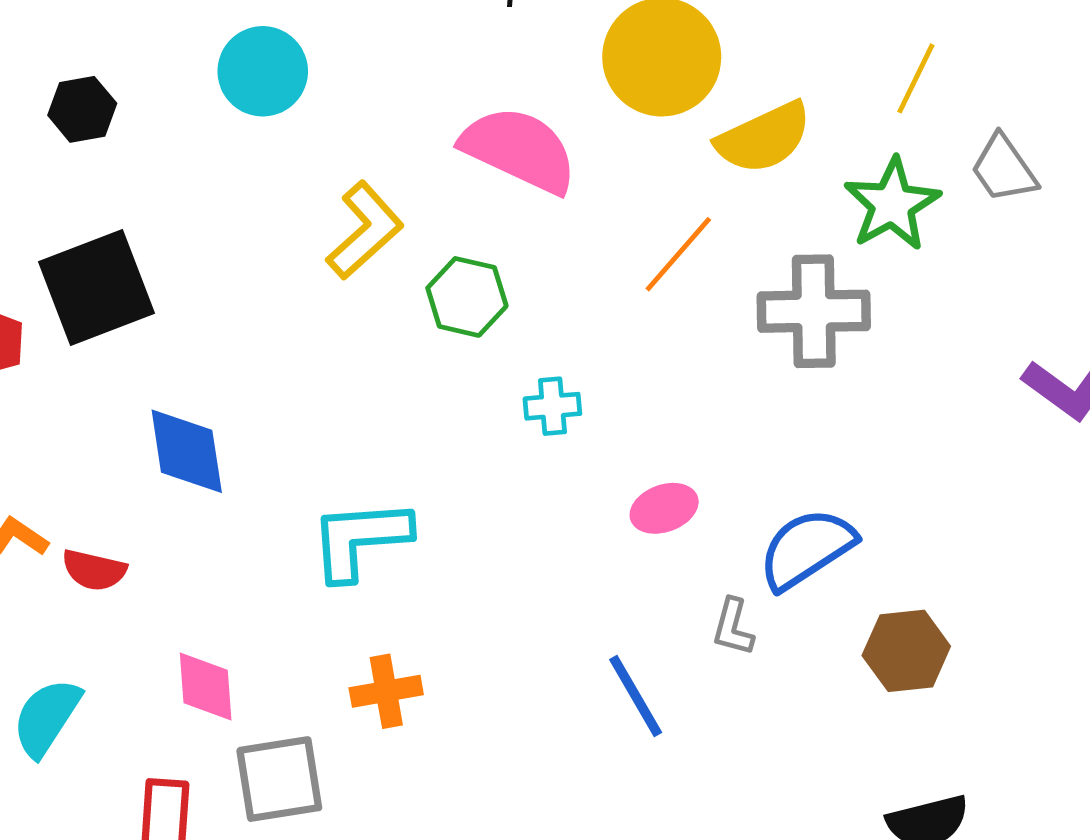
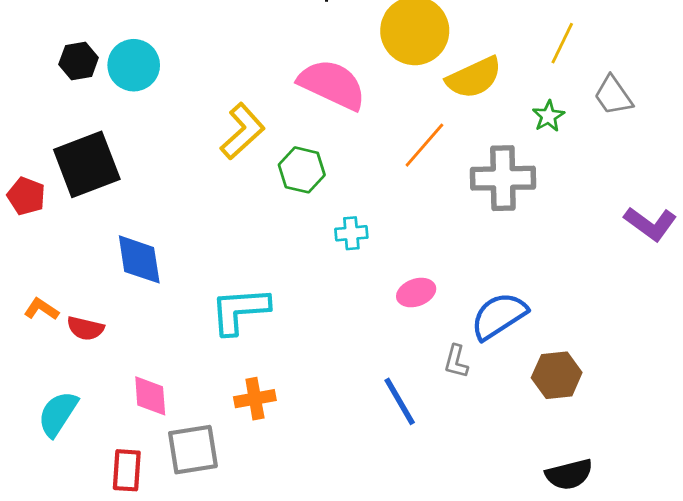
cyan circle: (263, 71) -> (134, 65), moved
green star: (892, 204) -> (548, 116), size x0.6

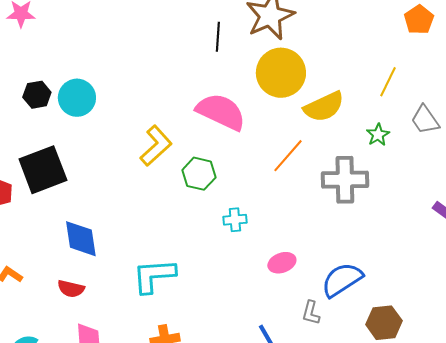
red semicircle: (85, 328) -> (71, 289), moved

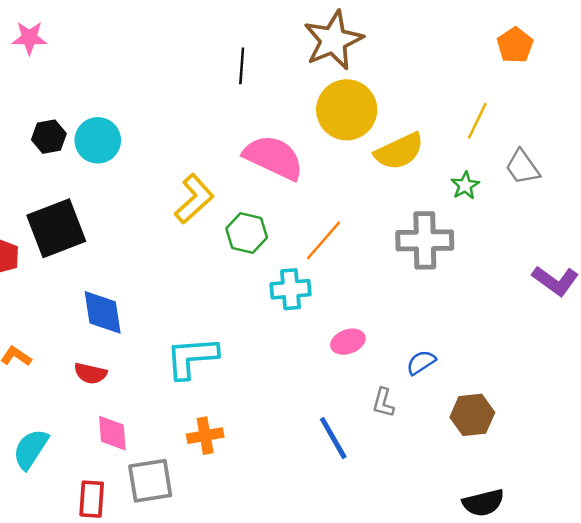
black line: (218, 37) -> (242, 66), moved
orange line: (288, 156) -> (323, 240), moved
cyan cross: (235, 220) -> (291, 289), size x1.4
blue semicircle: (342, 280) -> (421, 362), size x0.6

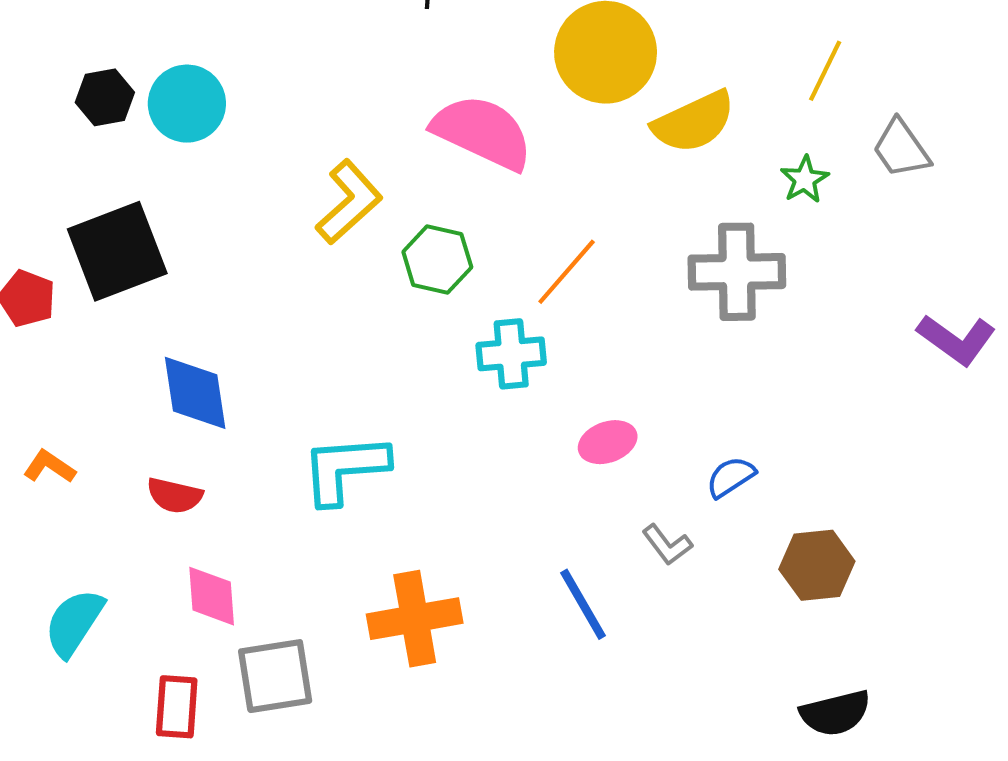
gray L-shape: (383, 403) -> (667, 545), turned -52
orange cross: (205, 436) -> (415, 619), moved, size x1.5

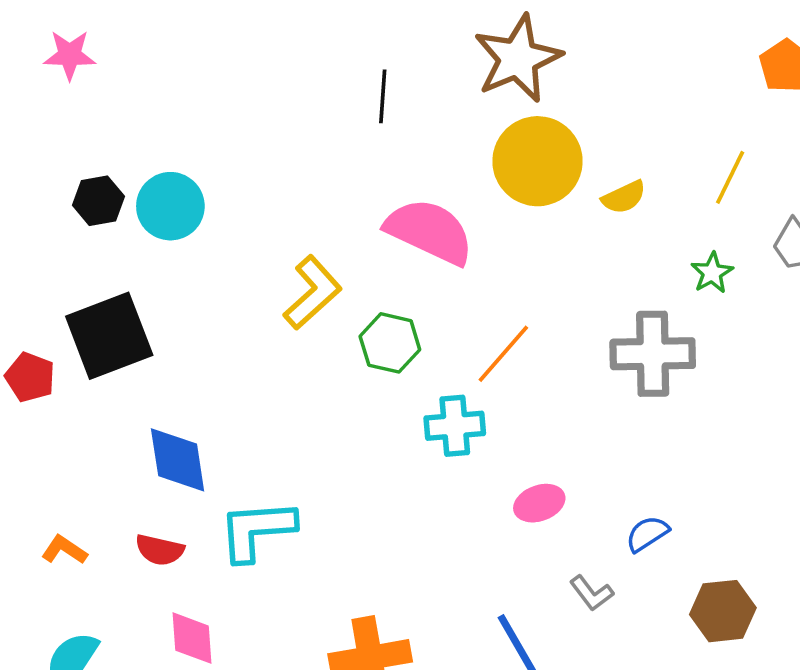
yellow semicircle: (694, 122) -> (624, 197), moved, size x0.6
orange L-shape: (49, 467) -> (64, 550), moved
cyan L-shape: (345, 469) -> (257, 530), moved

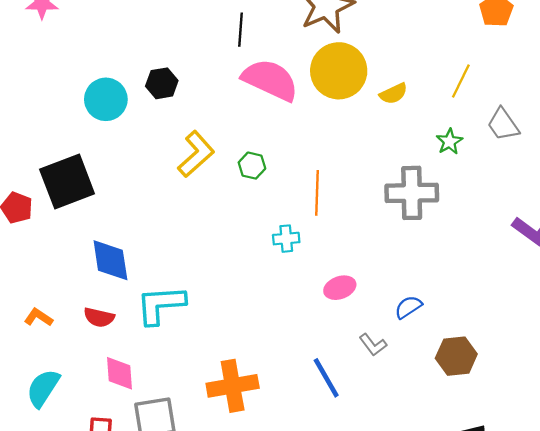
black hexagon: (98, 201) -> (162, 83), moved
pink semicircle: (430, 231) -> (270, 80), moved
green hexagon: (390, 343) -> (252, 166), moved, size x0.7
orange line: (503, 354) -> (317, 193), turned -39
cyan cross: (455, 426) -> (286, 239), size x0.7

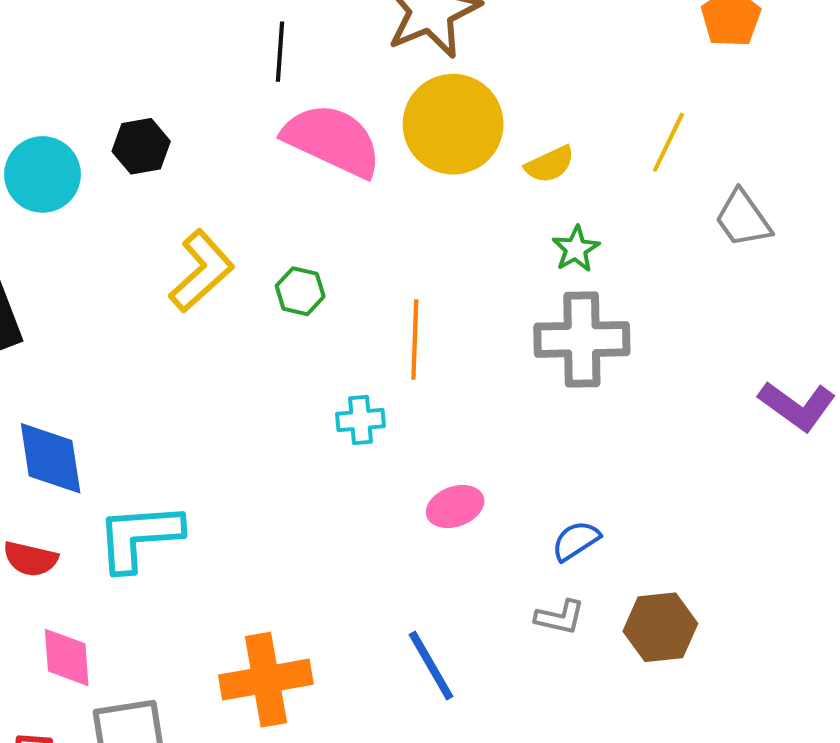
green star: (449, 142) -> (576, 249), moved
gray L-shape: (373, 345) -> (560, 617), moved, turned -40

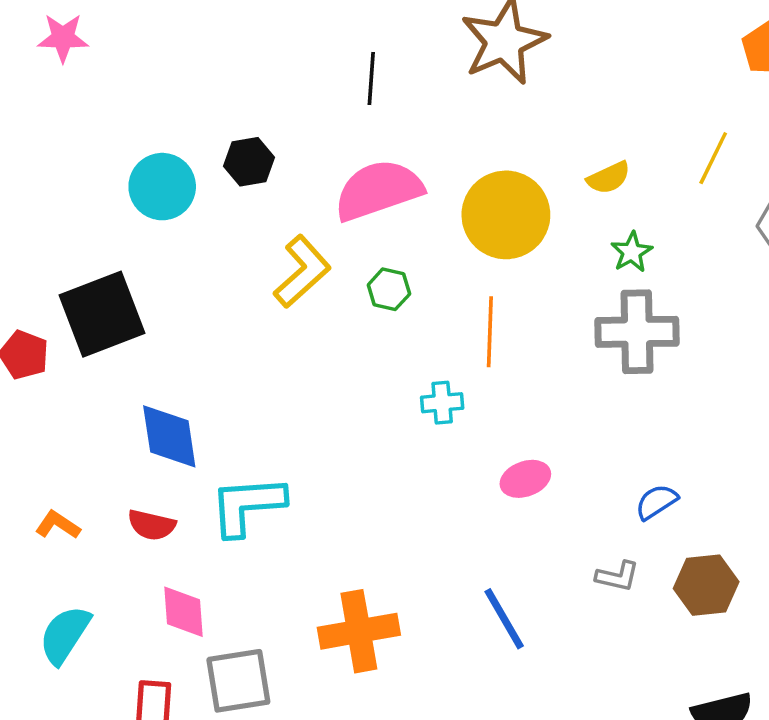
yellow circle: (453, 124) -> (506, 215), moved
pink semicircle: (332, 140) -> (378, 190), moved, turned -44
blue semicircle: (576, 541) -> (656, 502), moved

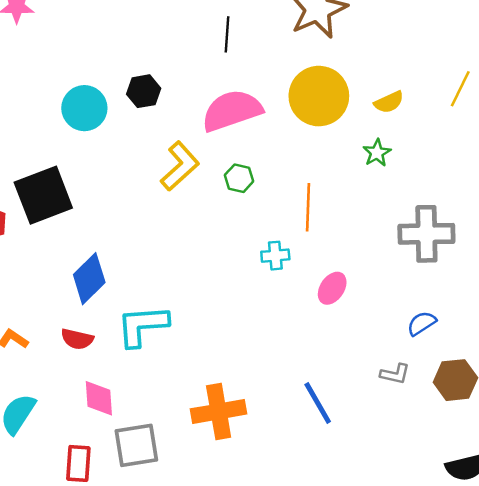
yellow circle: (506, 215) -> (319, 96), moved
green star: (632, 252) -> (377, 153), moved
gray cross: (637, 332) -> (426, 234), moved
blue diamond: (169, 436) -> (89, 279), turned 54
pink ellipse: (525, 479) -> (332, 288), moved, turned -36

